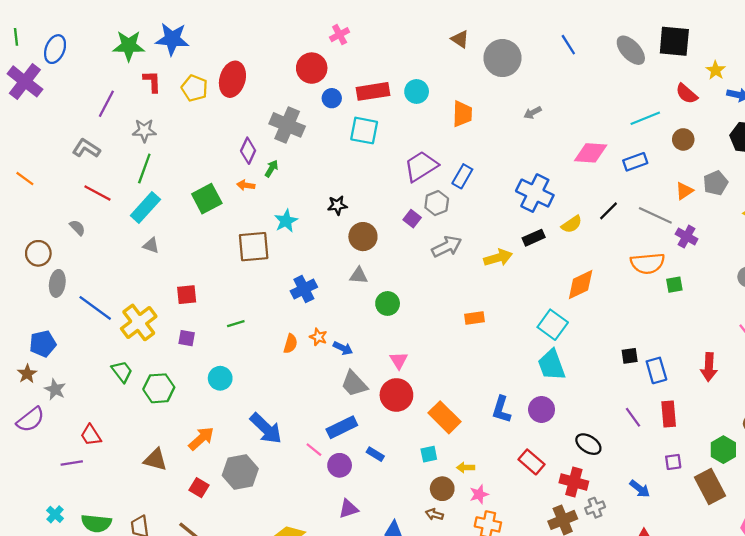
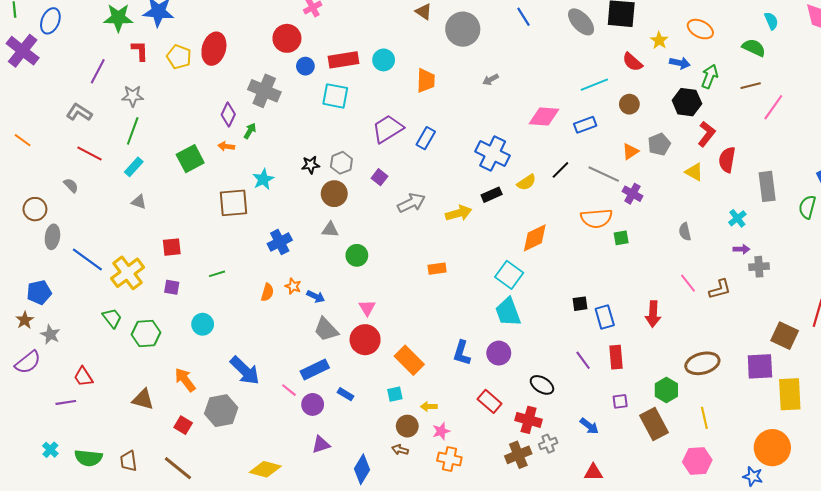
gray hexagon: (437, 203) -> (341, 163), moved
cyan rectangle: (145, 208) -> (134, 167), size x0.7
orange arrow: (201, 439) -> (185, 380), turned -85

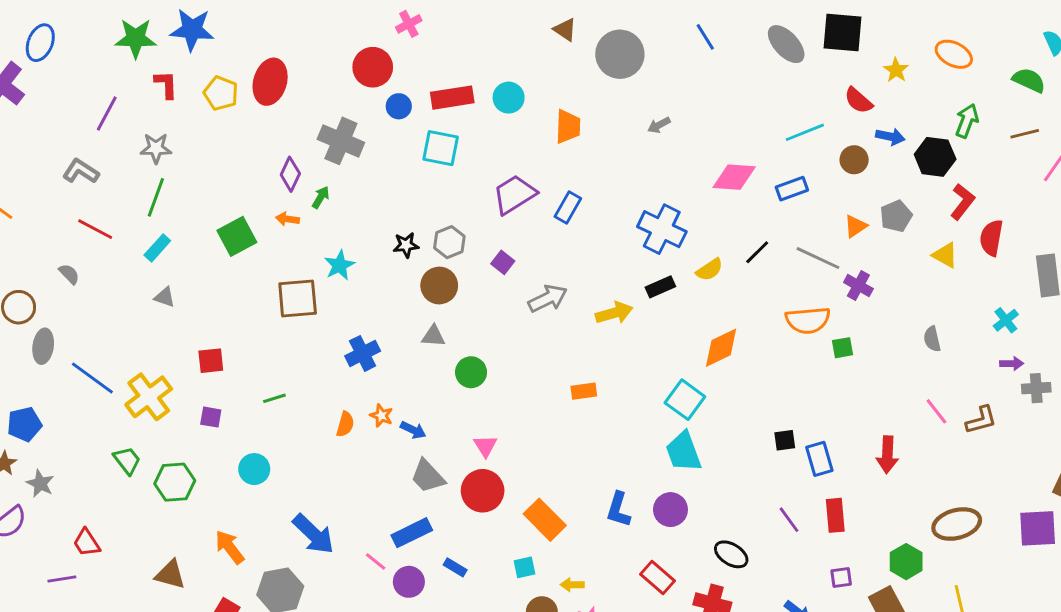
blue arrow: (680, 63) -> (890, 137), moved

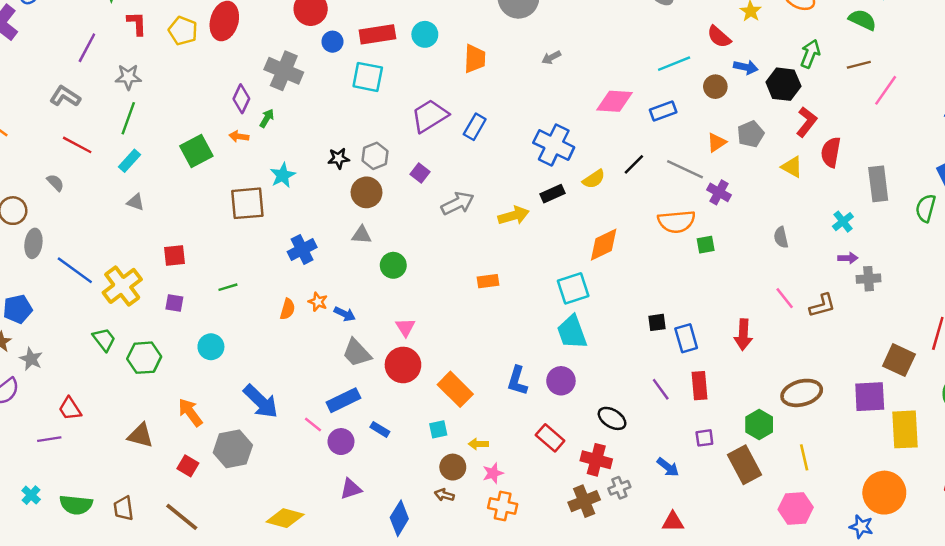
cyan square: (685, 400) -> (573, 288), turned 36

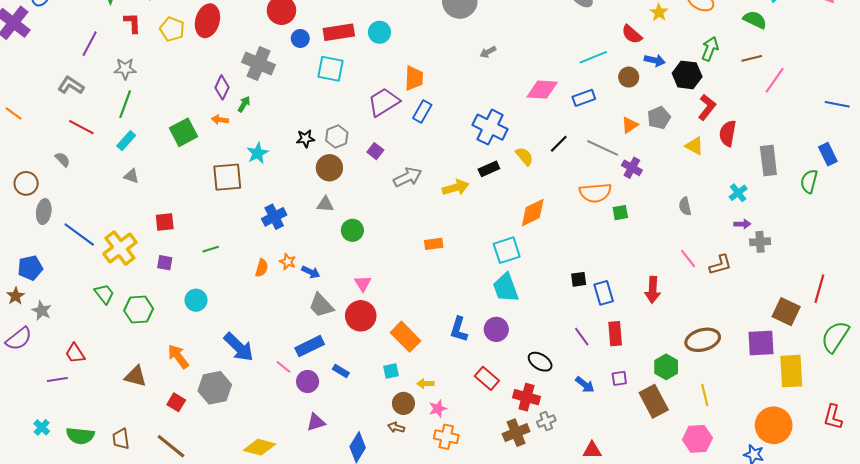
orange trapezoid: (475, 59) -> (414, 78), moved
yellow semicircle: (594, 179) -> (524, 156), turned -96
blue arrow: (668, 467) -> (585, 385), moved

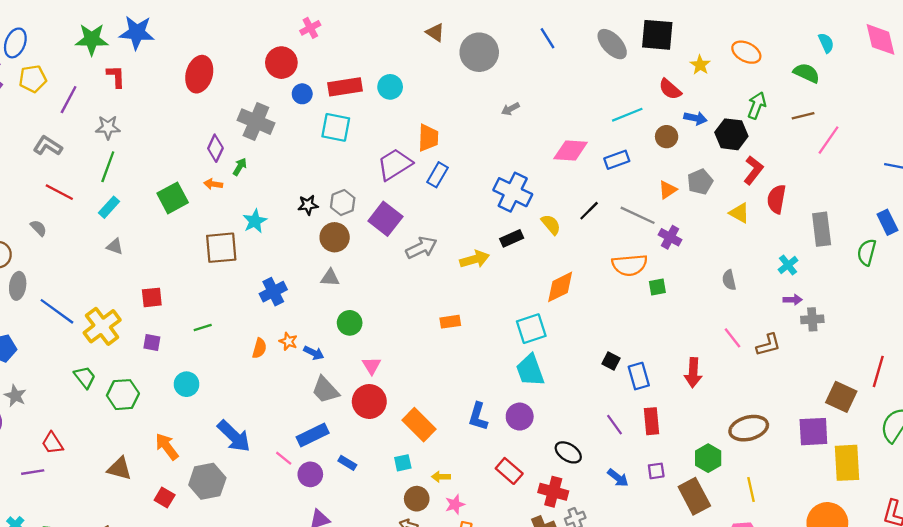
yellow pentagon: (172, 29) -> (33, 79), moved, turned -30
purple square: (375, 151) -> (385, 219), size x1.8
green circle: (352, 230) -> (350, 323), moved
black square: (579, 279) -> (611, 361), turned 35

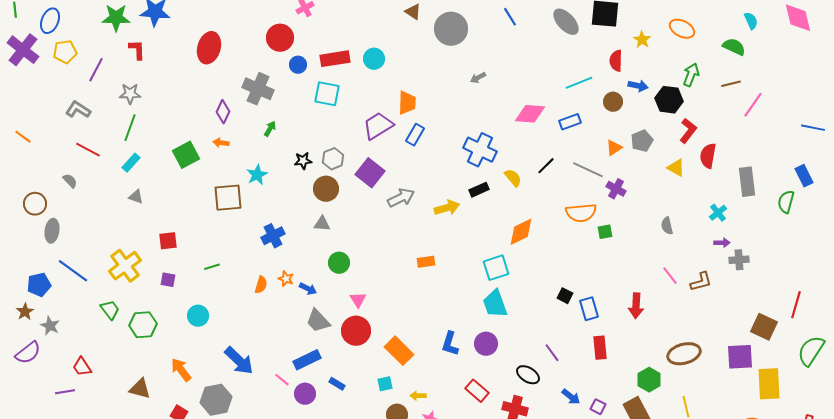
red semicircle: (670, 89) -> (616, 61), turned 50
green arrow: (240, 167) -> (270, 129), moved
blue line: (57, 311) -> (73, 271), moved
purple line: (615, 425) -> (552, 353), moved
purple square: (656, 471) -> (598, 407), moved, turned 35

